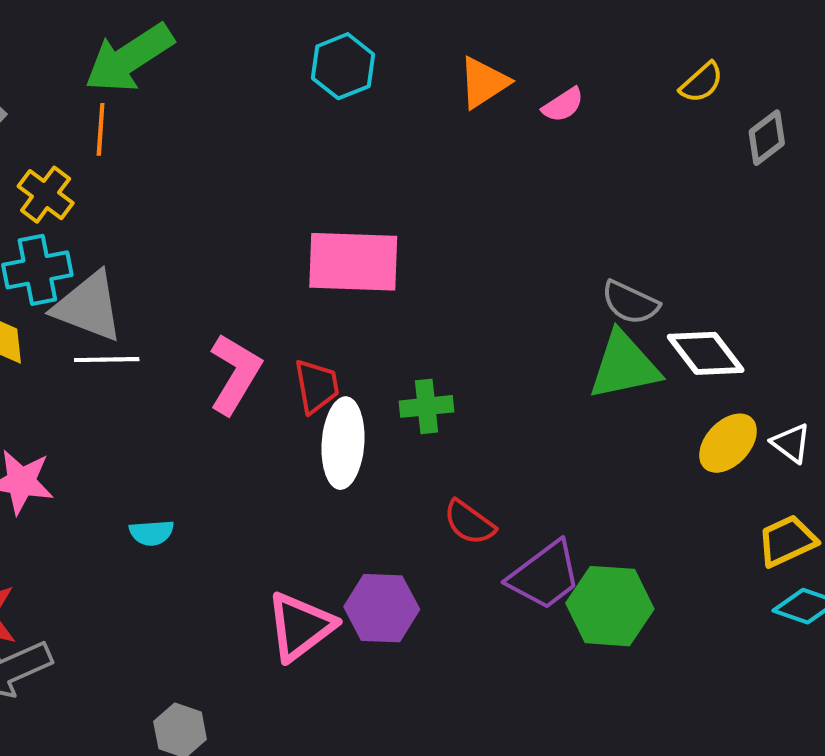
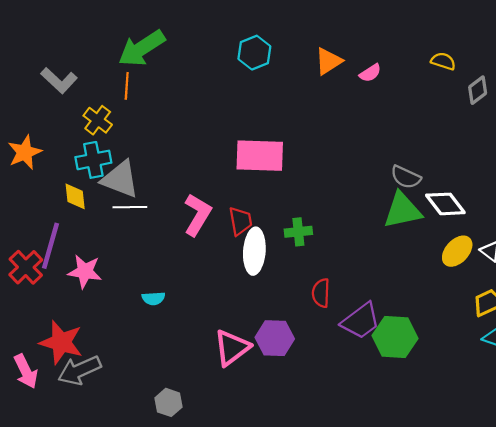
yellow semicircle: (702, 83) -> (443, 61), turned -120
red semicircle: (469, 523) -> (321, 293), turned 56

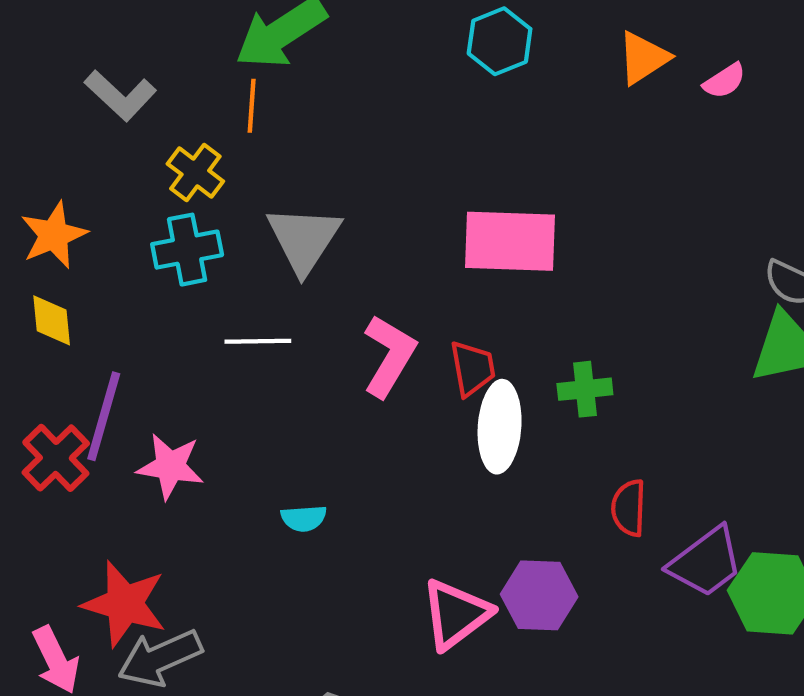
gray triangle: (120, 179) -> (304, 239), moved, turned 42
yellow diamond: (75, 196) -> (52, 320), moved

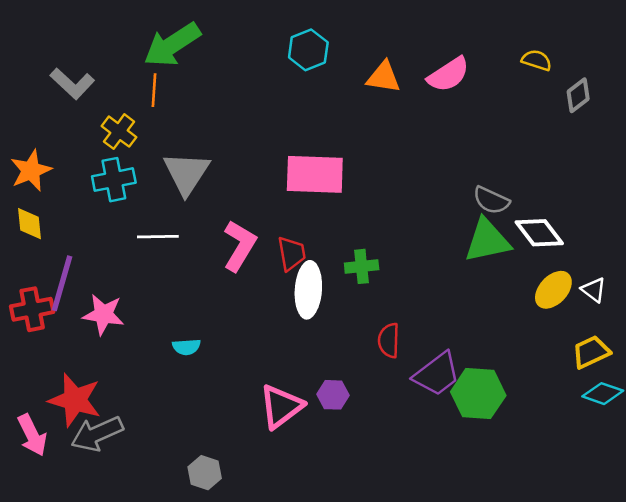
orange triangle: (643, 58) -> (384, 77), moved, turned 42
pink semicircle: (725, 81) -> (448, 74), size x1.6
red cross: (56, 458) -> (32, 309), turned 33
purple hexagon: (539, 595) -> (333, 395), size x0.7

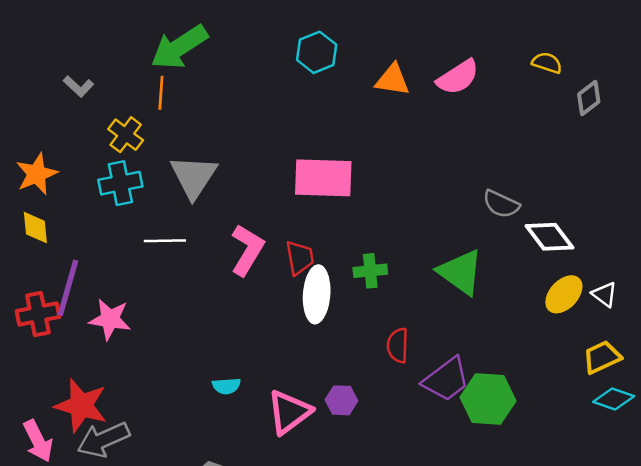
gray L-shape: (72, 84) -> (78, 86), size x0.7
green triangle: (487, 240) -> (461, 272), moved, turned 48
cyan semicircle: (186, 347) -> (226, 386), moved

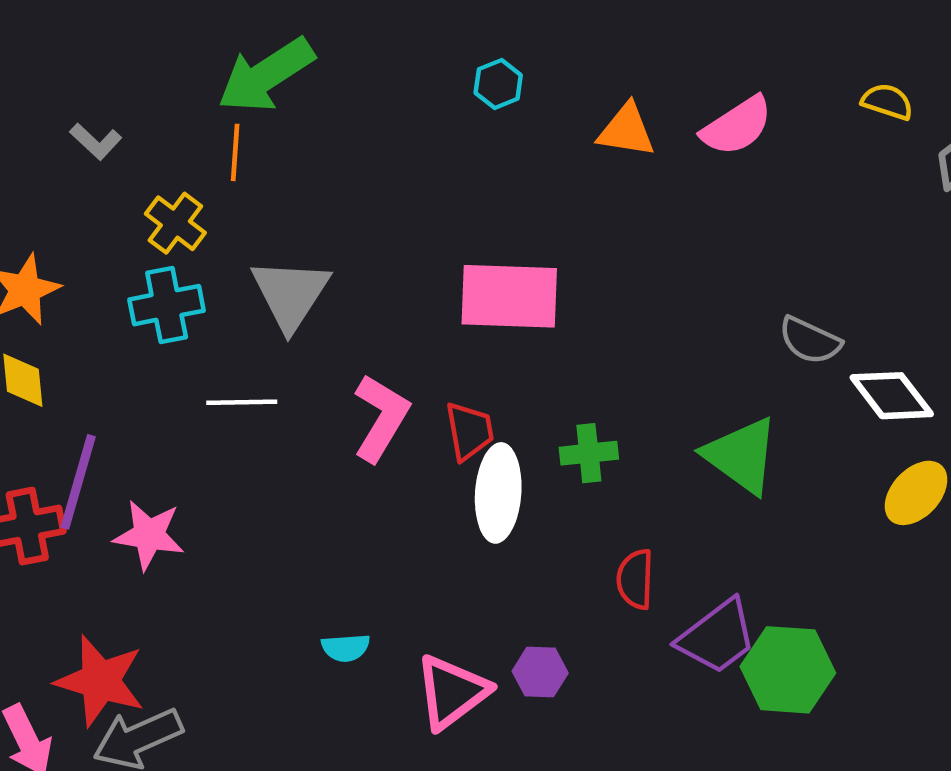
cyan hexagon: (317, 52) -> (498, 84), size x0.7

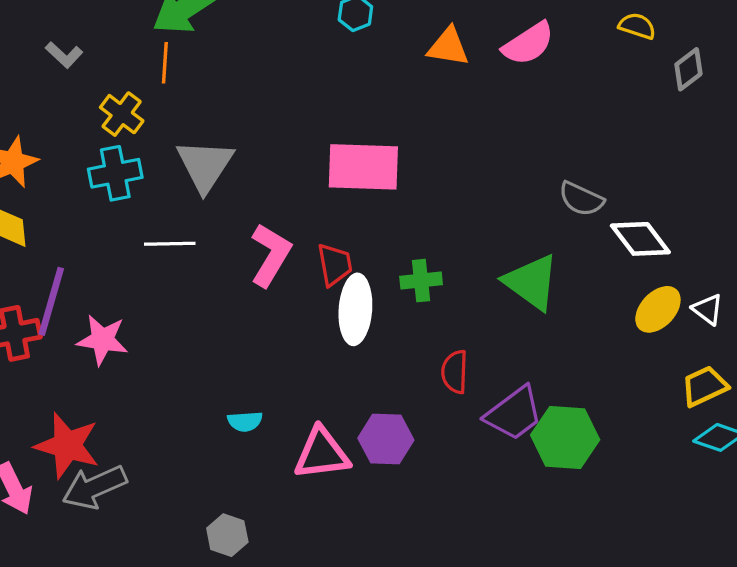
purple hexagon: (540, 672) -> (386, 439), size x1.4
pink triangle: (452, 692) -> (322, 453), turned 30

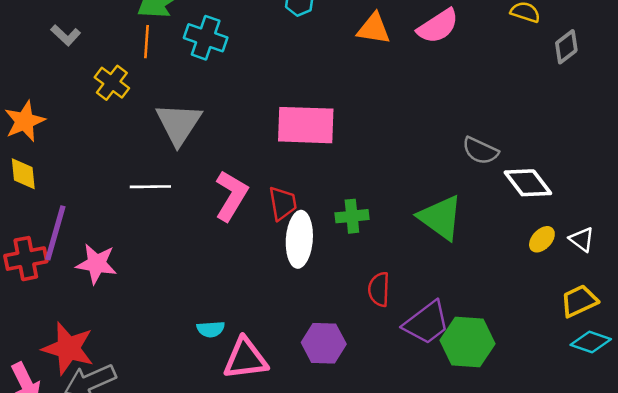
cyan cross: (115, 173) -> (206, 38), moved, turned 30
yellow ellipse: (658, 309) -> (542, 239), size x0.7
pink triangle: (322, 453) -> (245, 359), moved

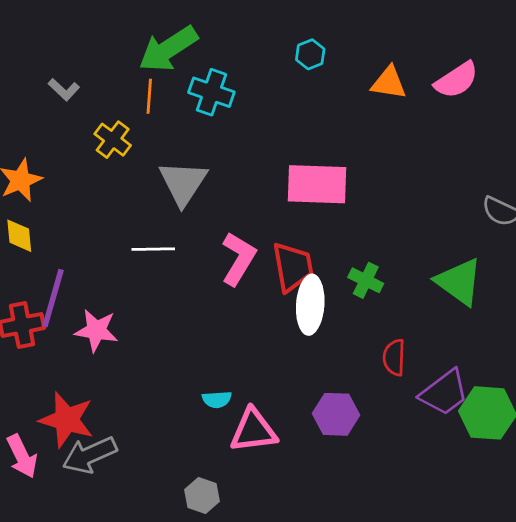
red trapezoid: (283, 203) -> (293, 267), size x1.4
green cross: (352, 216) -> (366, 280), turned 32

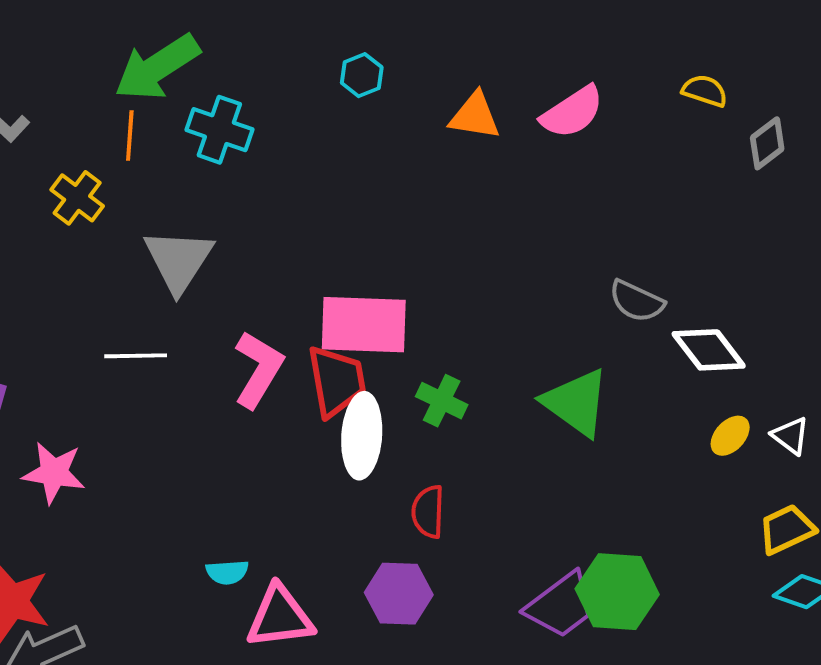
pink rectangle: (317, 184) -> (364, 325), moved
red semicircle: (394, 357) -> (428, 512), moved
purple trapezoid: (444, 393) -> (561, 605), moved

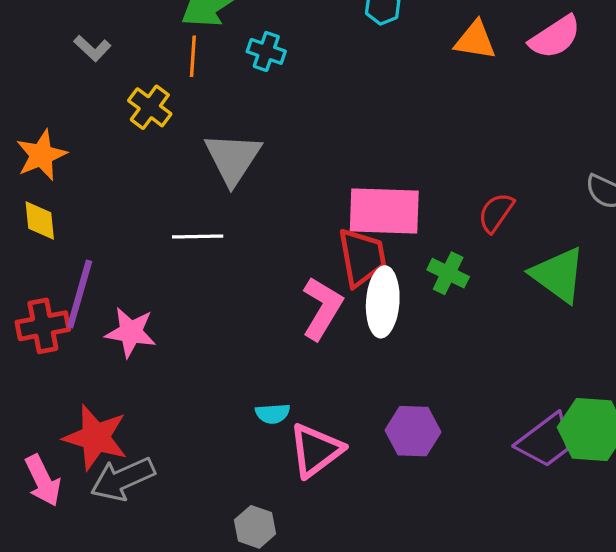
cyan cross: (219, 130) -> (266, 51), size x0.7
pink L-shape: (258, 369) -> (322, 308), moved
red semicircle: (428, 512) -> (496, 213), moved, turned 33
pink triangle: (280, 617) -> (316, 450), turned -30

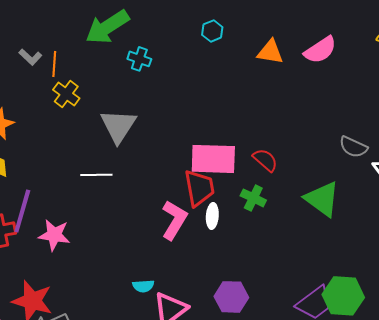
orange line: (193, 56) -> (54, 64), moved
red semicircle: (496, 213) -> (265, 160), moved, turned 96
white ellipse: (383, 302) -> (212, 216), size x0.6

